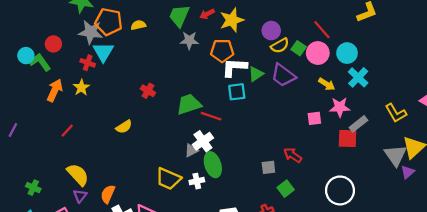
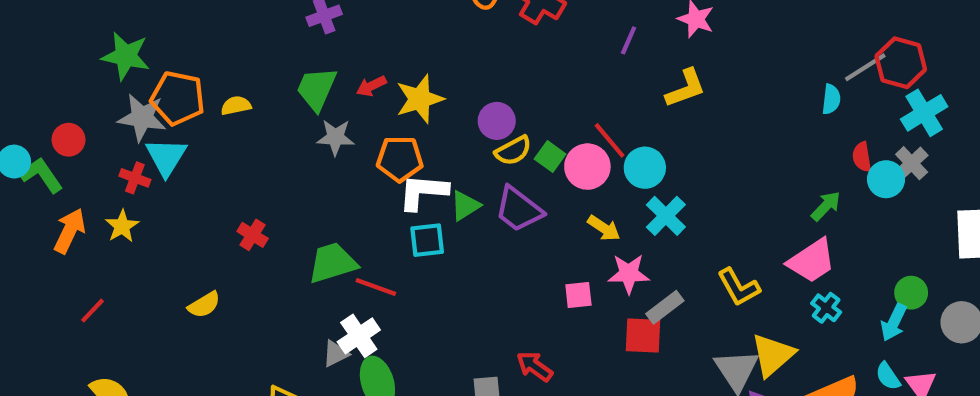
red line: (322, 30) -> (610, 140), moved

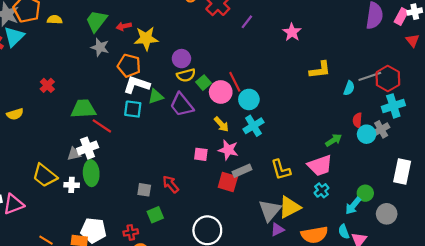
purple line: (629, 40) -> (247, 22), moved
yellow L-shape: (686, 88) -> (320, 70), moved

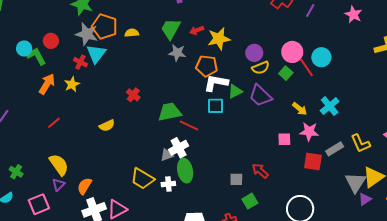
green square: (204, 83) -> (286, 73), moved
pink circle: (221, 92) -> (292, 52), moved
cyan circle: (249, 99) -> (321, 57), moved
gray rectangle: (242, 171) -> (335, 149), moved

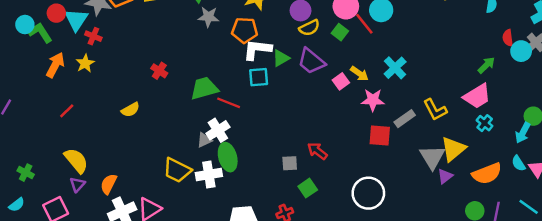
cyan triangle: (96, 54) -> (76, 20), moved
pink square: (284, 139) -> (341, 81), moved, turned -32
white cross: (168, 184) -> (209, 174), size x1.5

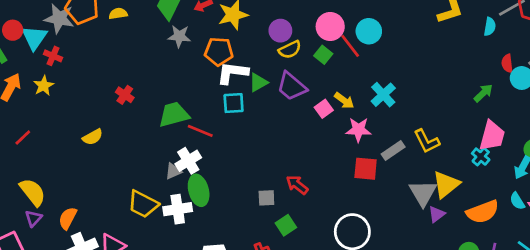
pink trapezoid: (477, 96) -> (492, 136), moved, turned -44

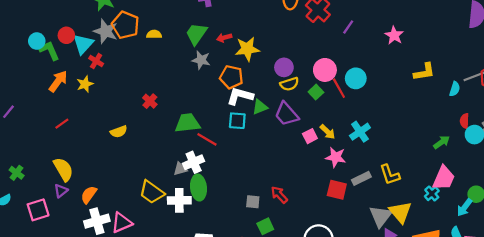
yellow triangle: (446, 184) -> (400, 212), turned -40

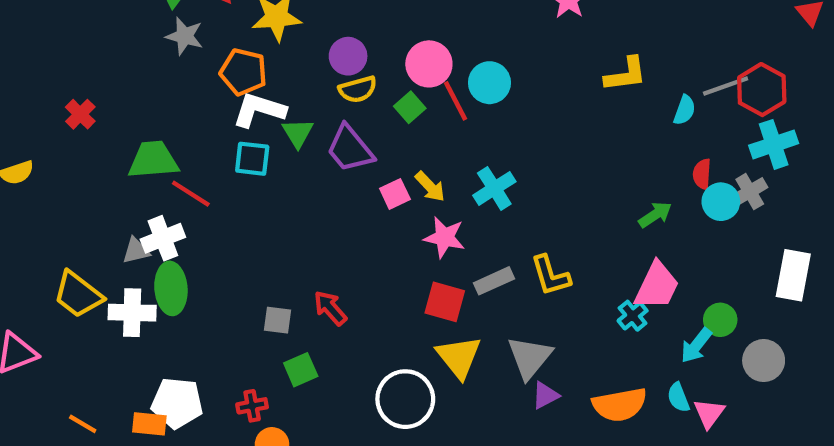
green triangle: (260, 107) -> (298, 133), turned -42
yellow triangle: (400, 212) -> (459, 357), moved

